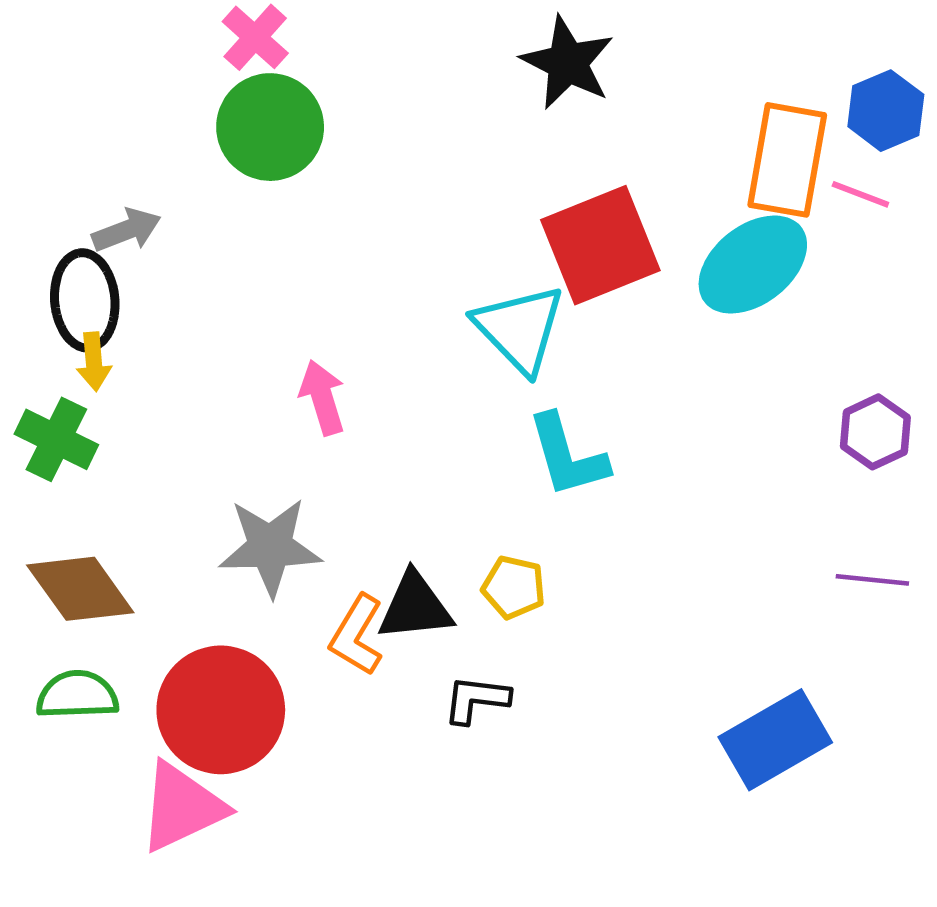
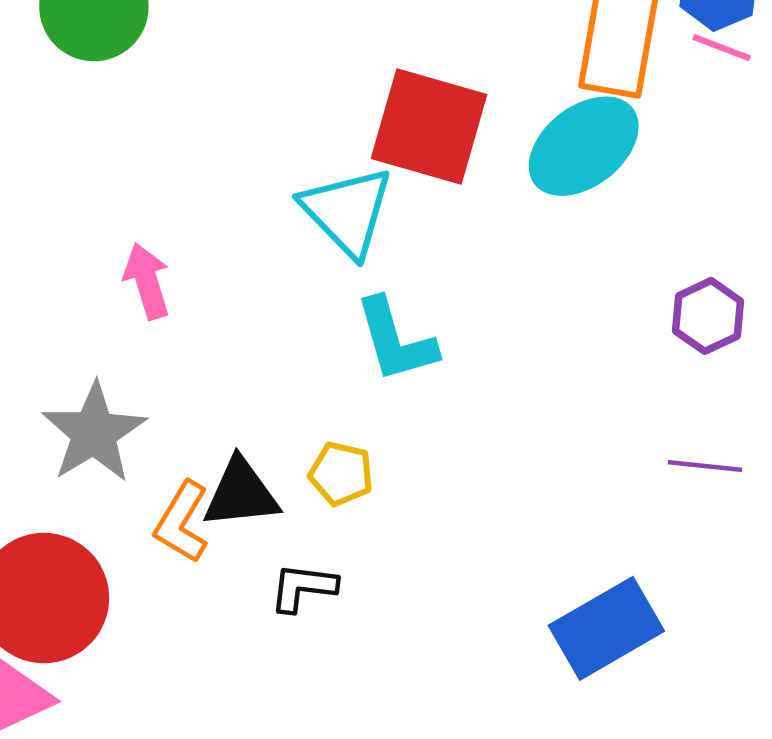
pink line: (860, 194) -> (722, 48), moved
red square: (600, 245) -> (429, 126), turned 38
gray star: (270, 547) -> (94, 433), turned -30

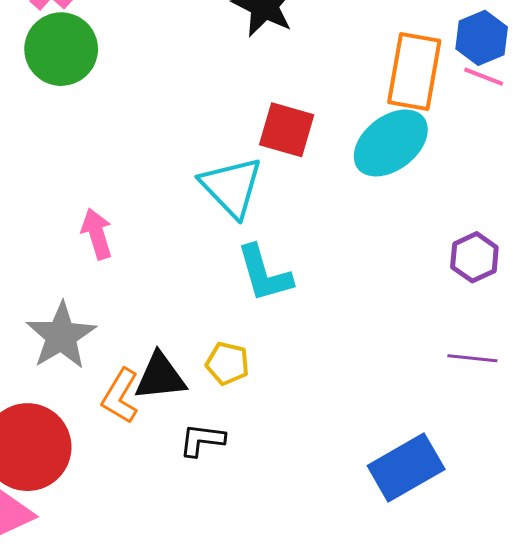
red square: (429, 126) -> (287, 130), size x0.7

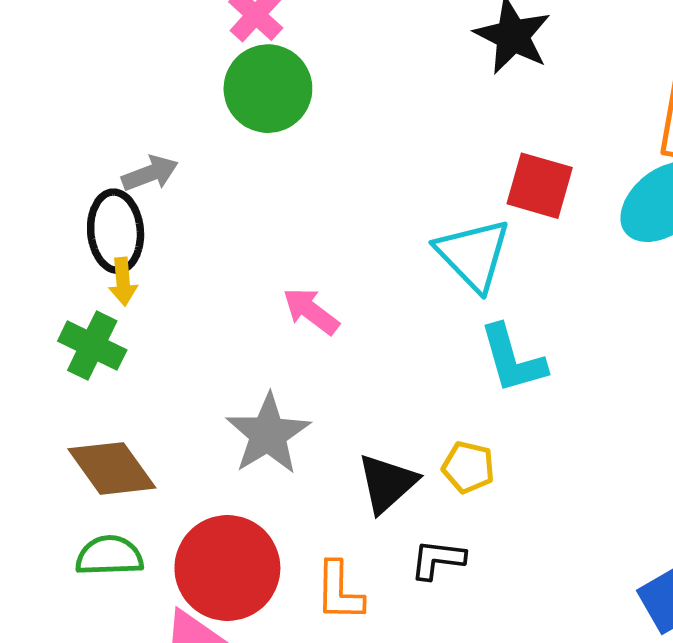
pink arrow: (97, 234) -> (311, 311), turned -36
black triangle: (160, 377) -> (387, 483), turned -36
orange L-shape: (120, 396) -> (339, 591), moved, turned -30

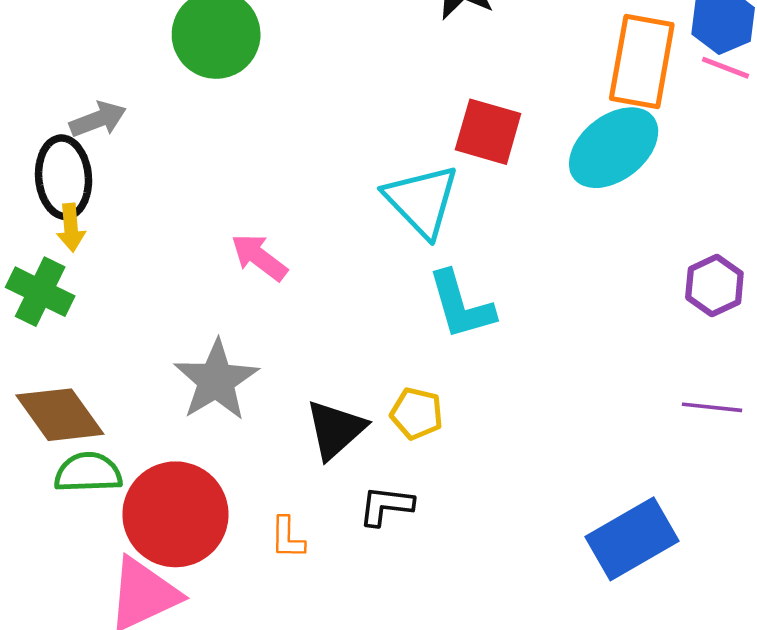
green semicircle: (109, 556) -> (88, 473), moved
orange L-shape: (339, 591) -> (287, 538), size x0.7

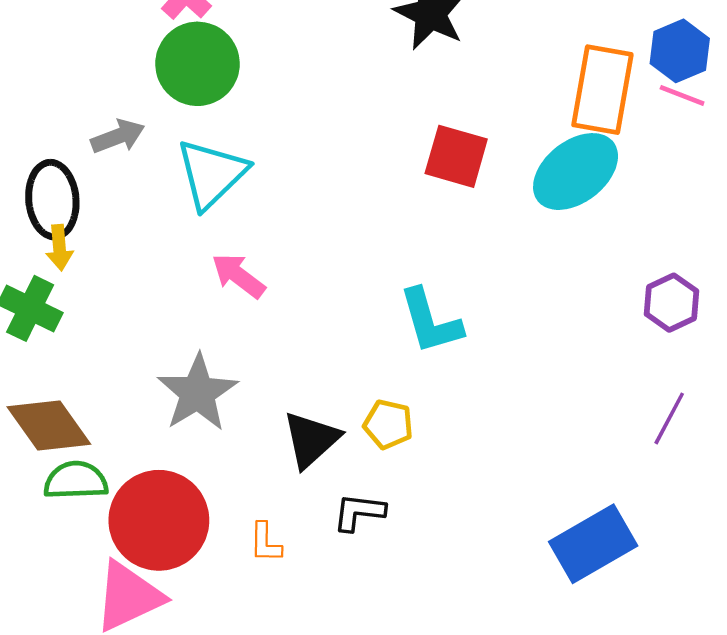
gray arrow: (98, 119) -> (118, 136), moved
cyan triangle: (422, 201) -> (212, 174), moved, turned 30
purple line: (712, 407) -> (669, 418), turned -68

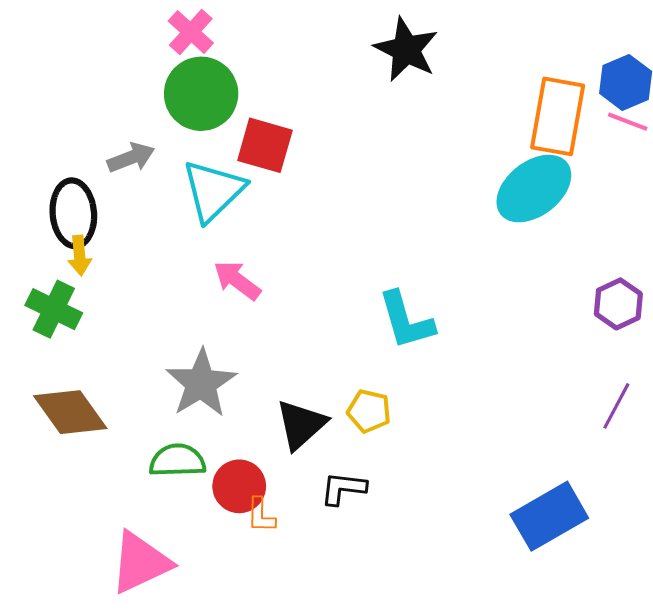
red square: (456, 156) -> (265, 145), moved
green semicircle: (76, 481) -> (177, 461), moved
red circle: (159, 520) -> (239, 486), moved, size x0.6

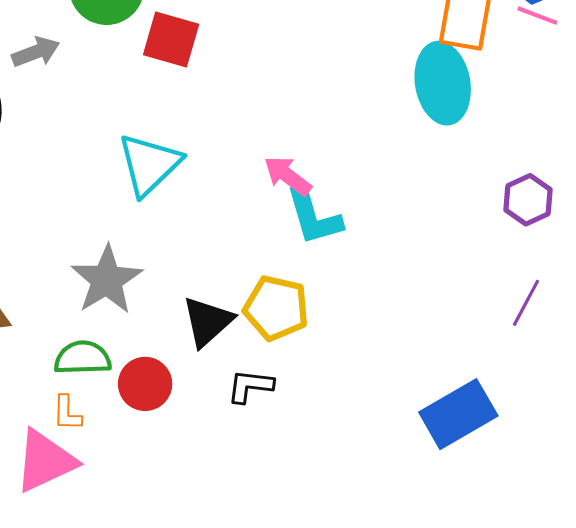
cyan ellipse: (534, 189) -> (443, 83), turned -62
cyan triangle: (213, 191) -> (149, 164), moved
pink arrow: (237, 280) -> (288, 176), moved
yellow pentagon: (369, 411) -> (276, 308), size x1.5
orange L-shape: (261, 515) -> (67, 413), moved

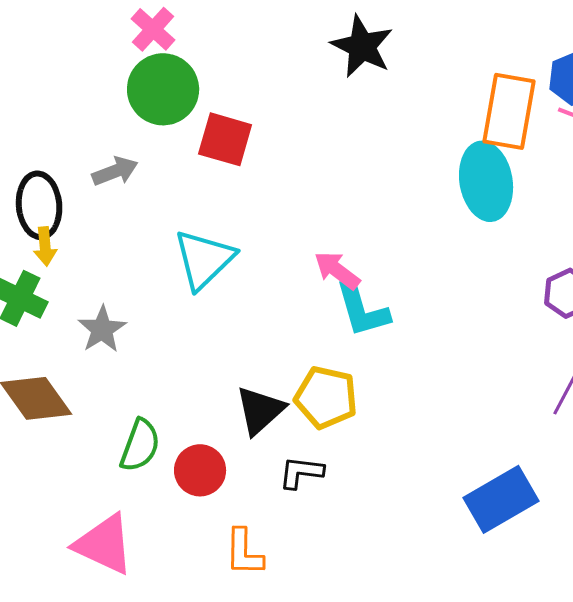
gray arrow: (36, 52) -> (115, 171), moved
gray star: (107, 280) -> (102, 329), moved, size x0.7
green semicircle: (83, 358) -> (140, 445), turned 112
orange L-shape: (67, 413) -> (244, 552), moved, size x1.4
pink triangle: (45, 461) -> (104, 544), turned 50

